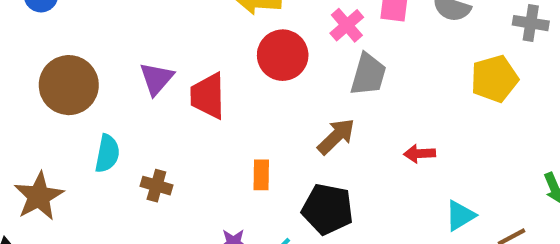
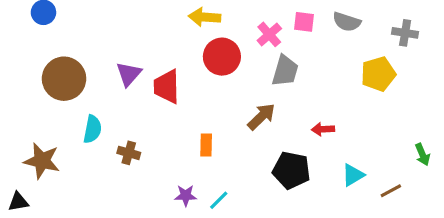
brown star: (39, 196) -> (42, 161), turned -30
black pentagon: (328, 209) -> (291, 170), moved

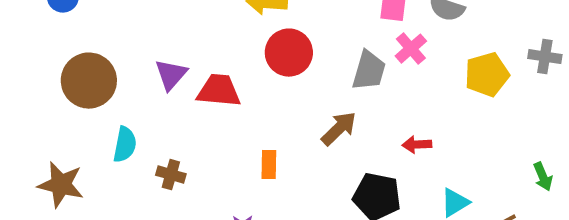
gray cross: (405, 33) -> (545, 57), moved
pink cross: (269, 34) -> (411, 49), moved
red trapezoid: (167, 87) -> (219, 91), turned 96

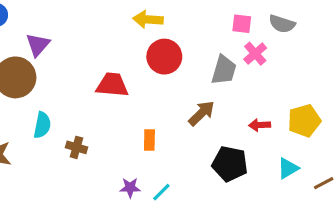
purple triangle: (171, 75) -> (38, 45), moved
yellow pentagon: (487, 75) -> (304, 121), moved

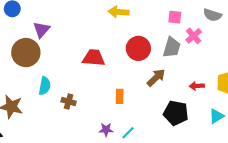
pink square: (242, 24) -> (175, 17), moved
red circle: (164, 57) -> (138, 48), moved

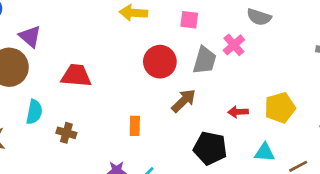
pink square: (175, 17) -> (189, 20), moved
purple triangle: (41, 30) -> (30, 37), turned -30
red trapezoid: (94, 58) -> (76, 76), moved
cyan triangle: (217, 116) -> (265, 152), turned 35

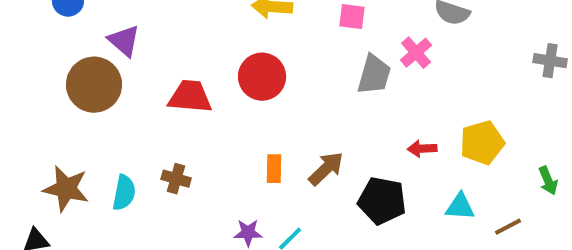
red circle: (160, 62) -> (262, 77), moved
brown arrow: (184, 101) -> (326, 169), moved
cyan semicircle: (34, 112) -> (124, 193), moved

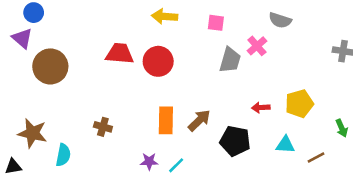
purple triangle: (124, 41) -> (22, 38), moved
red trapezoid: (190, 97) -> (120, 54), moved
orange rectangle: (274, 169) -> (166, 120), size x1.5
cyan semicircle: (124, 193) -> (63, 155), moved

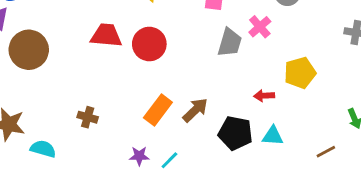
yellow pentagon: (299, 104) -> (300, 73), moved
orange rectangle: (166, 120) -> (158, 110), turned 36
cyan triangle: (285, 145) -> (273, 136), moved
cyan semicircle: (63, 155) -> (43, 149), turned -85

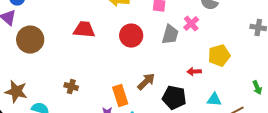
red circle: (149, 44) -> (131, 36), moved
orange rectangle: (158, 110) -> (120, 96), moved, turned -55
cyan triangle: (273, 136) -> (214, 100), moved

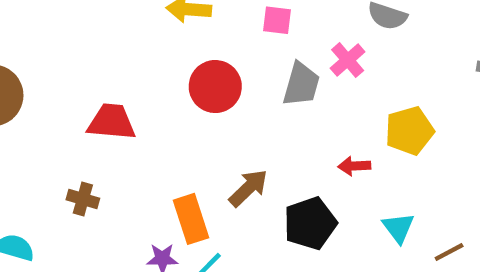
red trapezoid: (84, 30) -> (112, 122), moved
black pentagon: (174, 98) -> (310, 223), turned -30
cyan triangle: (214, 100) -> (398, 228), turned 49

